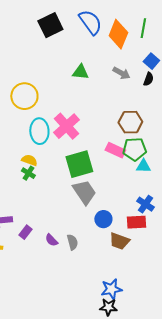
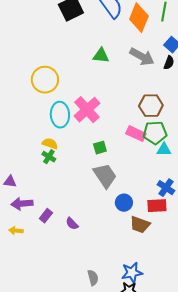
gray arrow: (121, 73) -> (142, 57), size x1.4
green square: (79, 164) -> (100, 148), size x0.5
gray semicircle: (72, 242) -> (93, 278), moved

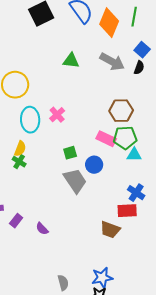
pink cross: (87, 110) -> (57, 115), size x0.6
yellow semicircle: (50, 144) -> (20, 149), turned 91
blue circle: (124, 203) -> (94, 165), moved

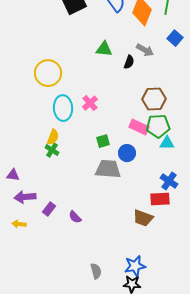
gray arrow: (112, 62) -> (145, 50), size x0.7
black semicircle: (139, 68) -> (129, 62), moved
gray trapezoid: (75, 181) -> (108, 169), turned -52

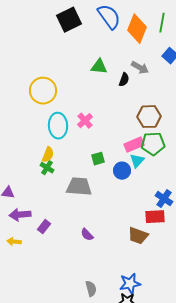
pink rectangle: (139, 127) -> (134, 145), turned -48
cyan triangle: (167, 143) -> (137, 161), moved, turned -49
gray trapezoid: (108, 169) -> (79, 187), moved
purple semicircle: (75, 217) -> (87, 235), moved

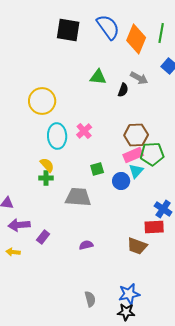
black square: (69, 20) -> (68, 30), turned 35
brown hexagon: (149, 117) -> (136, 135), moved
yellow semicircle: (48, 155) -> (47, 165), turned -63
green cross: (47, 168) -> (46, 178), turned -32
purple semicircle: (87, 235) -> (86, 245), turned 120

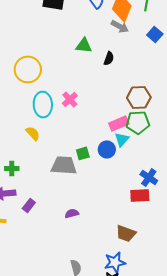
gray arrow: (139, 78) -> (120, 26), moved
brown hexagon: (136, 135) -> (139, 97), moved
green square: (97, 169) -> (83, 153), moved
green cross: (46, 178) -> (12, 168), moved
brown trapezoid: (137, 246) -> (126, 233), moved

